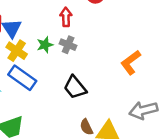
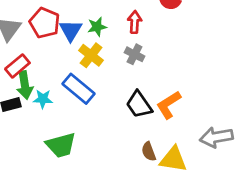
green star: (45, 45) -> (97, 27), moved
yellow cross: (17, 51) -> (91, 55), moved
orange L-shape: (131, 62) -> (169, 105), moved

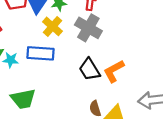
gray cross: (135, 54) -> (88, 28), size x1.6
blue rectangle: (79, 89) -> (41, 53), turned -40

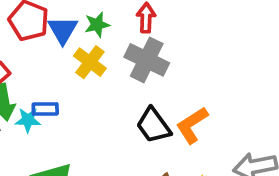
blue rectangle: (41, 53) -> (45, 109), moved, size x0.6

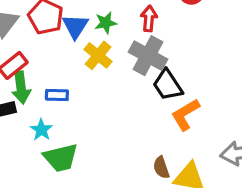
cyan star: (28, 120) -> (41, 130), moved, turned 30
black trapezoid: (153, 125) -> (168, 85), moved

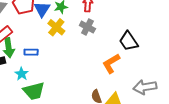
gray cross: (148, 56) -> (87, 27), size x0.7
black trapezoid: (168, 85) -> (129, 41), moved

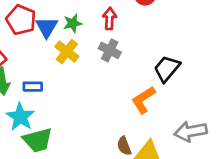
black trapezoid: (129, 41) -> (167, 69), turned 75
cyan star: (22, 74) -> (20, 117), size x1.5

